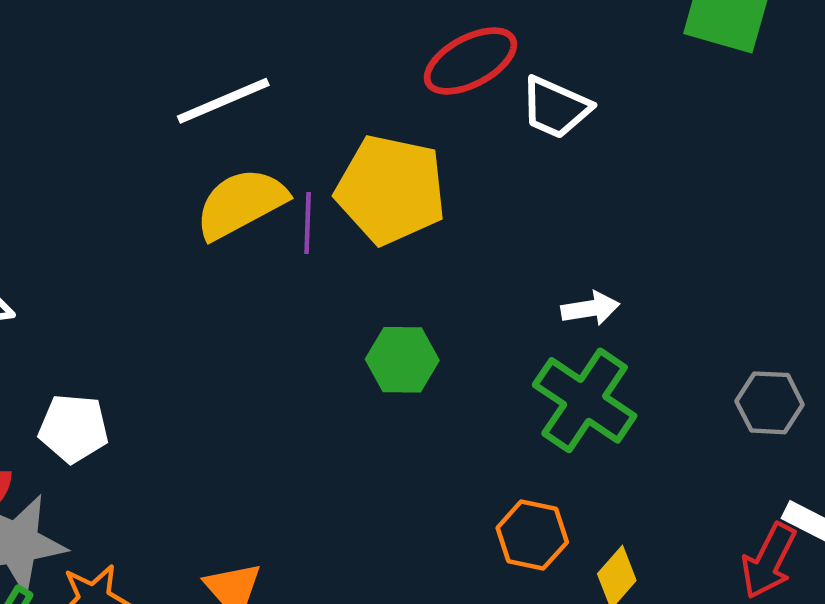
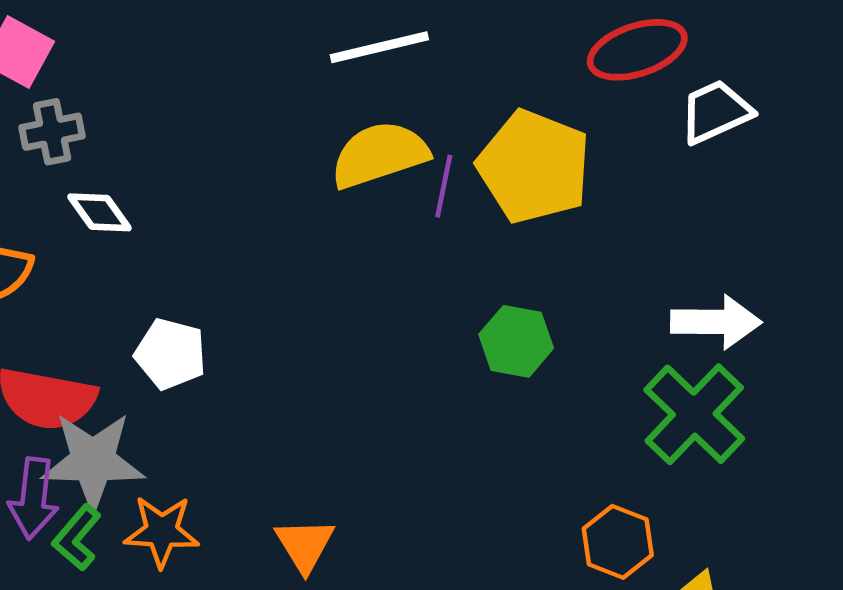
white trapezoid: (556, 108) -> (716, 112), turned 122
white arrow: (590, 309) -> (716, 322), size x1.5

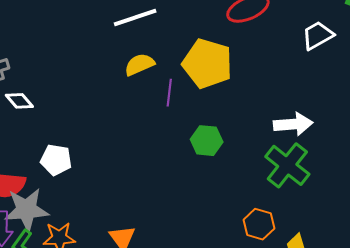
white trapezoid: (716, 112) -> (318, 35), moved
yellow semicircle: (379, 155) -> (139, 64), size x0.7
purple line: (444, 186) -> (169, 93), moved

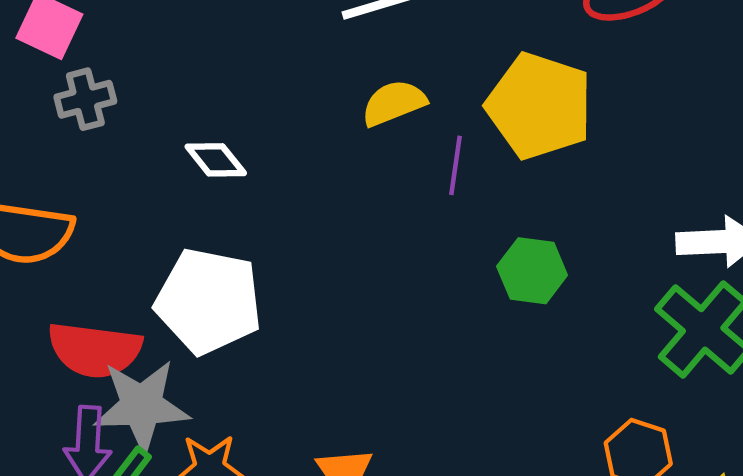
white diamond: (19, 101) -> (216, 160), moved
white pentagon: (56, 160) -> (209, 301), size x1.6

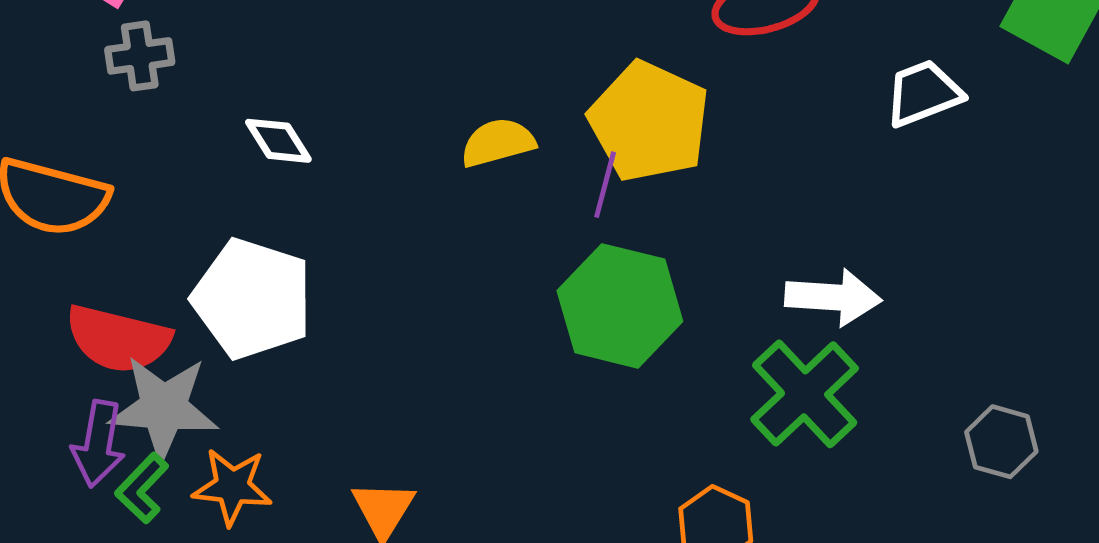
yellow semicircle: (394, 103) -> (498, 143), moved
purple line: (456, 165) -> (605, 185), moved
green hexagon: (532, 271) -> (620, 306), size x1.6

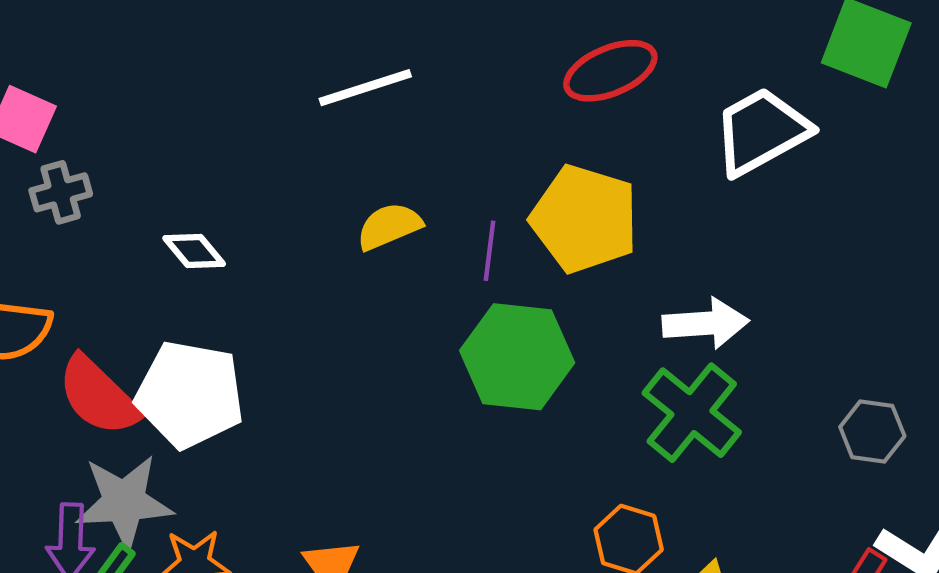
white trapezoid: (923, 93) -> (761, 131), size x1.4
yellow pentagon: (649, 122) -> (584, 219), moved
red semicircle: (118, 339) -> (99, 396), moved, turned 38

